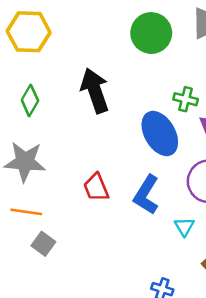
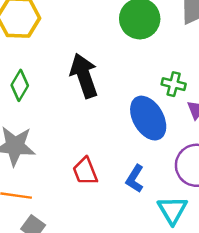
blue L-shape: (146, 195) -> (135, 179), size x0.7
cyan triangle: (184, 227) -> (172, 210), size x1.5

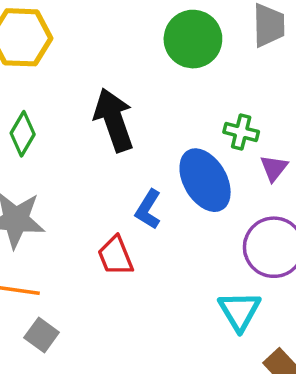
blue L-shape: (135, 179) -> (148, 209), moved

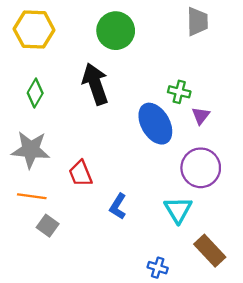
green circle: (193, 39) -> (116, 31), moved
blue L-shape: (148, 209) -> (118, 206), moved
red trapezoid: (116, 256) -> (81, 174), moved

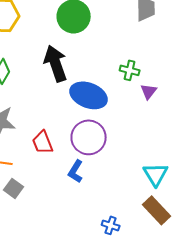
blue ellipse: (155, 124) -> (89, 95), moved, turned -39
purple circle: (201, 168) -> (89, 137), moved
cyan triangle: (178, 210) -> (156, 174), moved

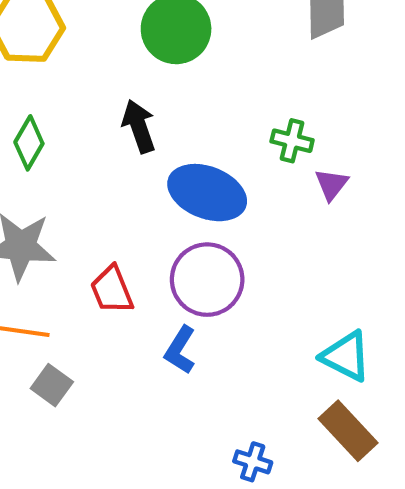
black arrow: (56, 63) -> (139, 126), size x0.7
cyan triangle: (156, 174) -> (346, 356), turned -32

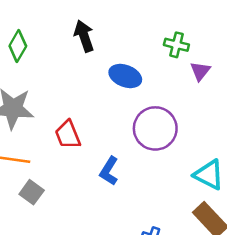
blue ellipse: (207, 193) -> (125, 76), size x0.7
purple circle: (207, 280) -> (155, 128), moved

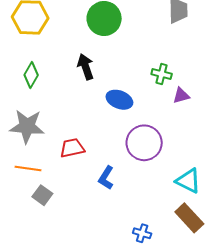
purple triangle: (200, 71) -> (181, 96), turned 36
red trapezoid: (68, 135) -> (72, 148), turned 100

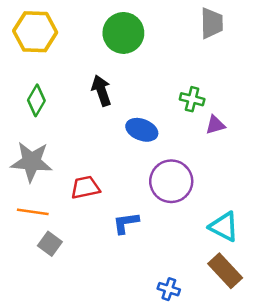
blue L-shape: (106, 178) -> (126, 223), turned 50

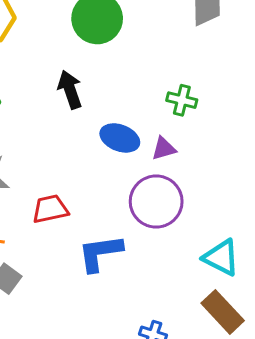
purple triangle: (215, 125) -> (164, 149), moved
blue L-shape: (126, 223) -> (100, 253), size x1.4

